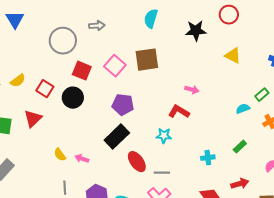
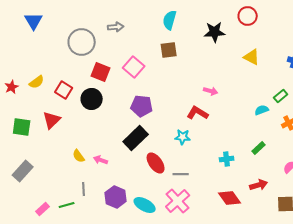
brown square: (147, 60) -> (169, 50), moved, size x0.7

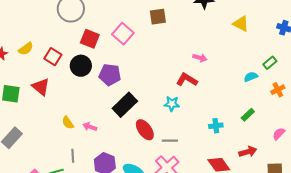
purple pentagon: (142, 106) -> (110, 75), moved
red triangle: (52, 120) -> (41, 87), turned -36

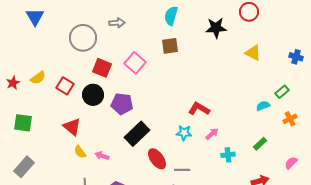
pink arrow: (200, 58) -> (212, 134), moved, turned -56
red triangle: (41, 87) -> (72, 127), moved

